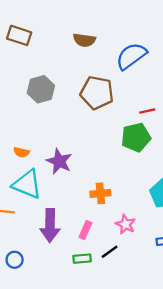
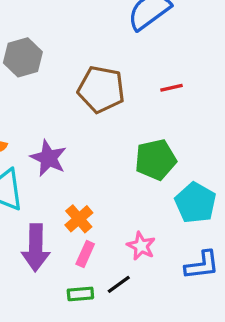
brown pentagon: (97, 93) -> (101, 89), moved
green pentagon: (136, 137) -> (156, 160), moved
orange cross: (100, 193) -> (79, 219), moved, turned -36

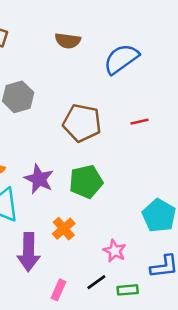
green pentagon: (156, 160) -> (86, 182), moved
pink rectangle: (85, 254) -> (59, 290), moved
green rectangle: (80, 294) -> (128, 290), moved

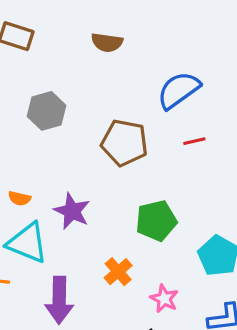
blue semicircle: (121, 59) -> (179, 90), moved
green pentagon: (86, 182) -> (156, 221), moved
orange cross: (64, 229) -> (118, 272), moved

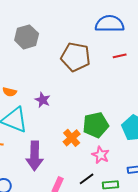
blue semicircle: (179, 90) -> (110, 24), turned 36
purple star: (72, 211) -> (43, 100), size x0.7
green pentagon: (156, 221) -> (96, 125), moved

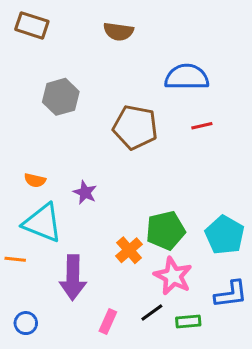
pink star: (101, 155) -> (173, 276), size x1.4

